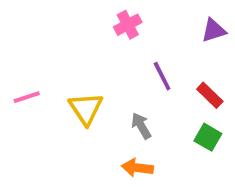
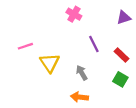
pink cross: (128, 25) -> (74, 14), turned -32
pink line: (27, 97) -> (25, 46), moved

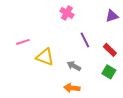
yellow triangle: (50, 63) -> (45, 57), turned -36
gray arrow: (82, 73) -> (74, 66), turned -32

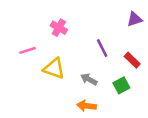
pink cross: (67, 13) -> (59, 28), moved
green square: (109, 72) -> (121, 85), moved, turned 32

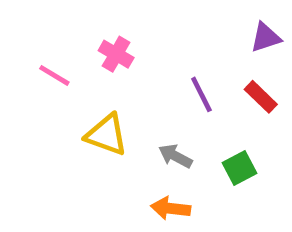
pink line: (28, 50) -> (54, 75), moved, turned 49
red rectangle: (132, 60) -> (261, 97), moved

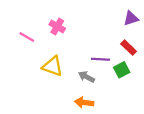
purple line: (201, 94) -> (101, 59), moved, turned -60
green square: (239, 168) -> (122, 70), moved

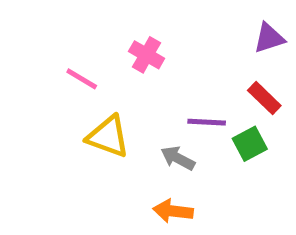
pink cross: (57, 27) -> (147, 55), moved
pink line: (27, 37) -> (82, 79), moved

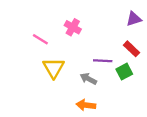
yellow triangle: (108, 137) -> (54, 68), turned 40

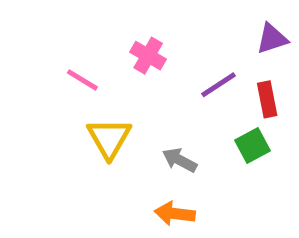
red rectangle: (131, 49) -> (267, 99), turned 35
purple line: (103, 61) -> (219, 85), moved, turned -36

